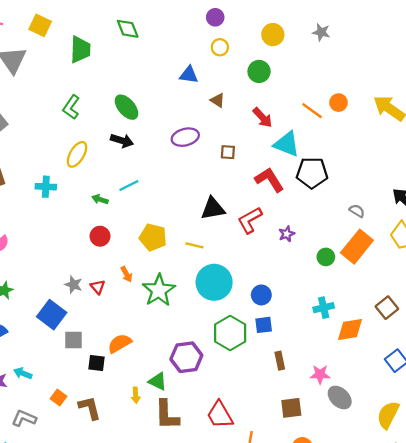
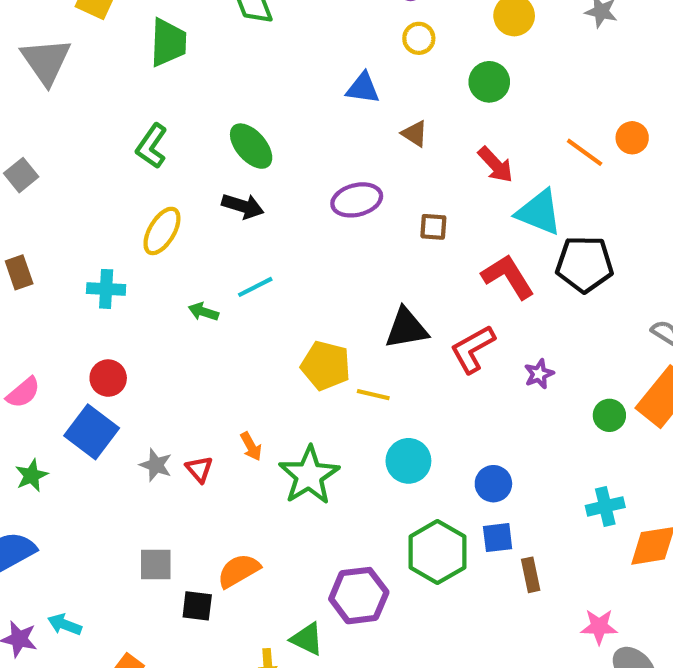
red circle: (100, 236) -> (108, 378), moved
yellow pentagon: (153, 237) -> (326, 366), moved
cyan circle: (214, 282) -> (408, 461), size x0.7
blue square: (52, 315) -> (92, 432), moved
brown rectangle: (280, 361) -> (531, 575), moved

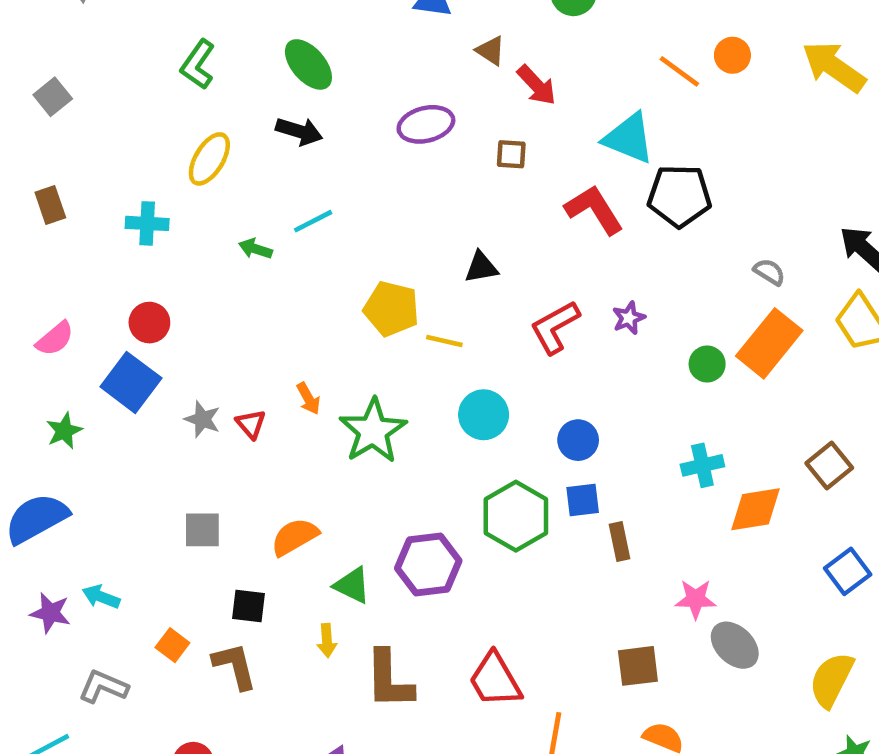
red arrow: (495, 165) -> (537, 85), moved
black triangle: (406, 328) -> (481, 267), size x0.7
red L-shape: (473, 349) -> (555, 327), moved
black square: (197, 606) -> (249, 606), moved
green triangle: (307, 639) -> (352, 585), moved

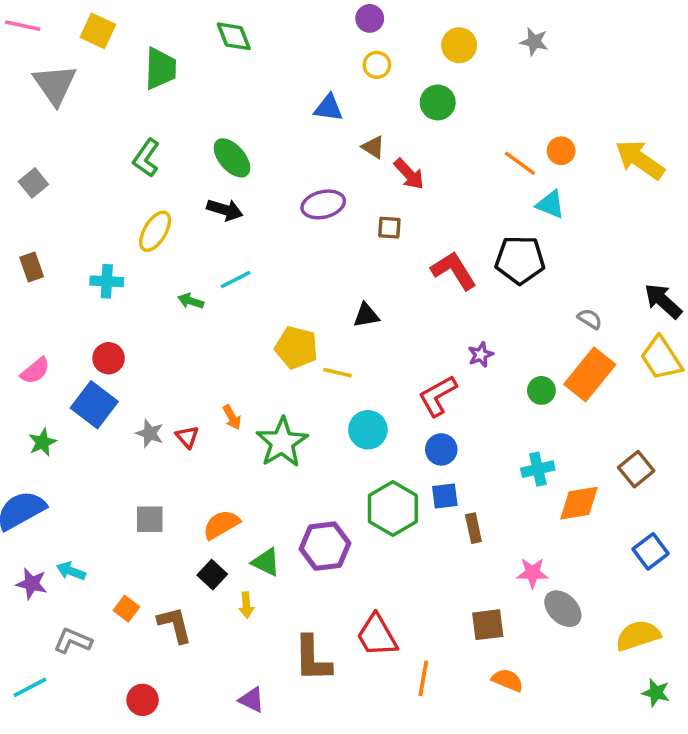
cyan triangle: (629, 138) -> (550, 204), moved, size x0.7
red L-shape: (555, 327) -> (438, 396), moved
black square: (249, 606) -> (212, 575), moved, turned 36
brown L-shape: (389, 680) -> (312, 659), moved
yellow semicircle: (832, 680) -> (638, 635), turned 45

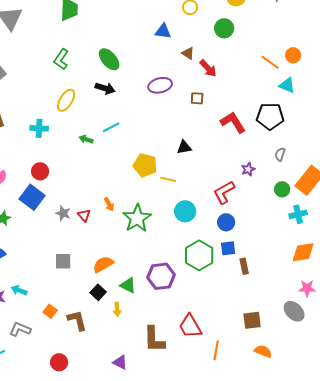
gray semicircle: (590, 319) -> (280, 154), moved, turned -104
cyan cross: (538, 469) -> (298, 214), moved
pink star: (532, 573) -> (307, 288), moved

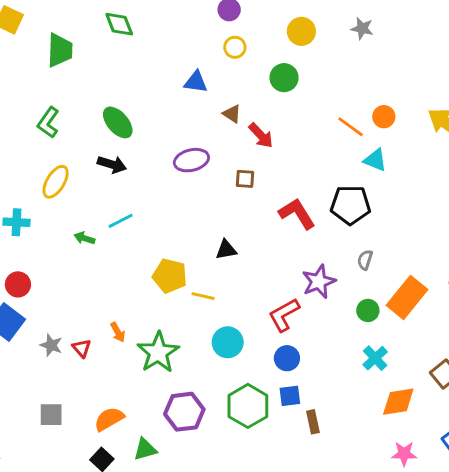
purple star: (248, 169) -> (319, 282), size x1.6
cyan cross: (298, 214) -> (375, 358), moved, turned -30
purple hexagon: (161, 276) -> (184, 412), moved
green triangle: (128, 285) -> (145, 449), turned -42

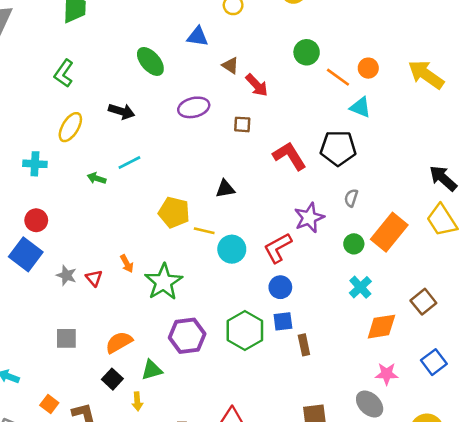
green circle: (284, 78) -> (307, 52), moved
green ellipse: (118, 122) -> (150, 61), moved
cyan circle: (228, 342) -> (232, 249), moved

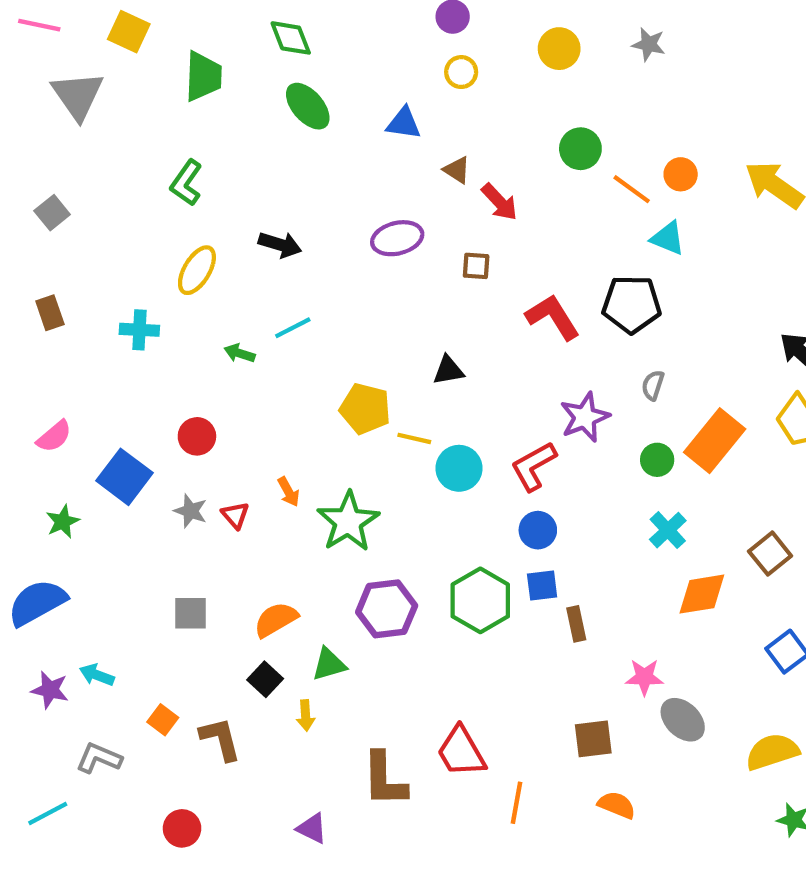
green ellipse: (150, 61) -> (308, 106), moved
red circle: (36, 220) -> (197, 436), moved
pink star: (387, 374) -> (644, 677), moved

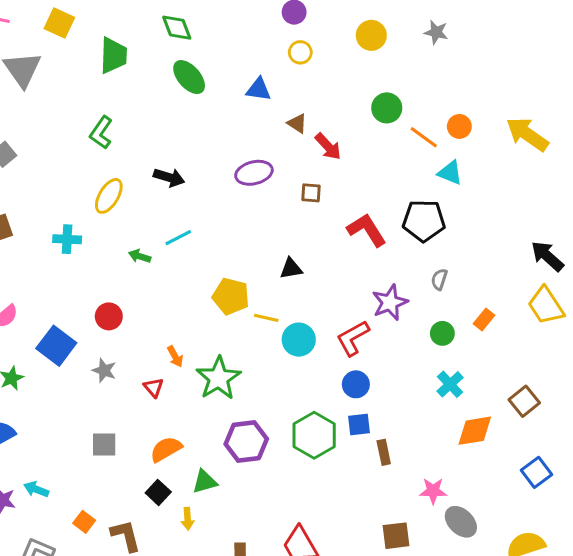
orange rectangle: (715, 441) -> (484, 319), size x0.5
red triangle: (235, 515) -> (154, 387), moved

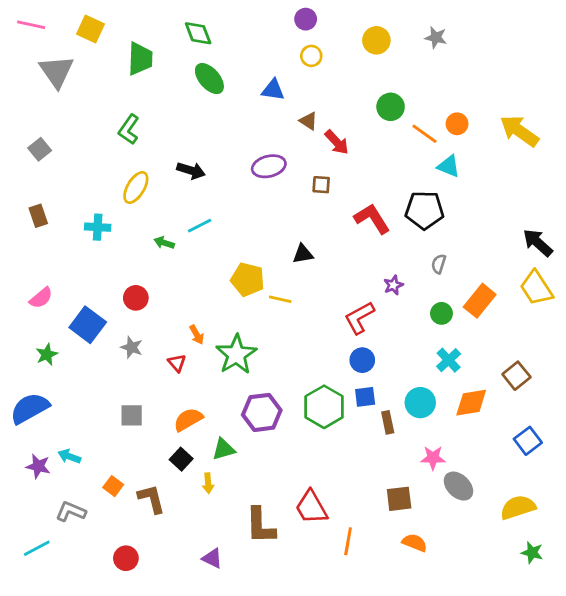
purple star: (390, 302) -> (393, 285), size x0.6
orange rectangle: (484, 319) -> (480, 301), size x1.6
cyan circle: (299, 340) -> (420, 403), moved

